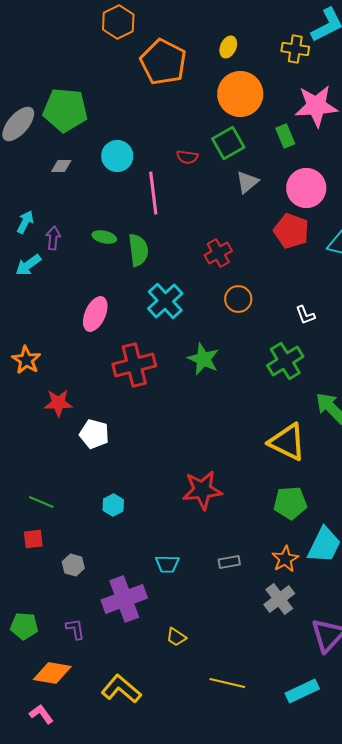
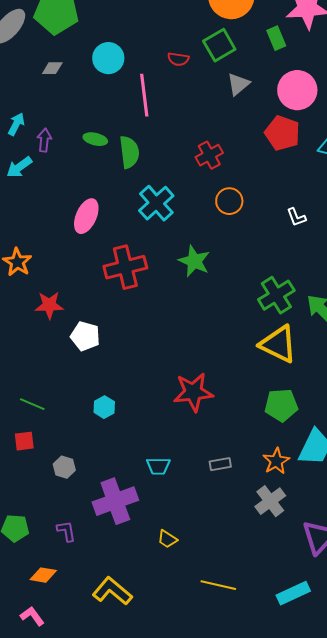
green cross: (285, 361) -> (276, 295), moved
orange diamond: (52, 673) -> (43, 575), size x0.7

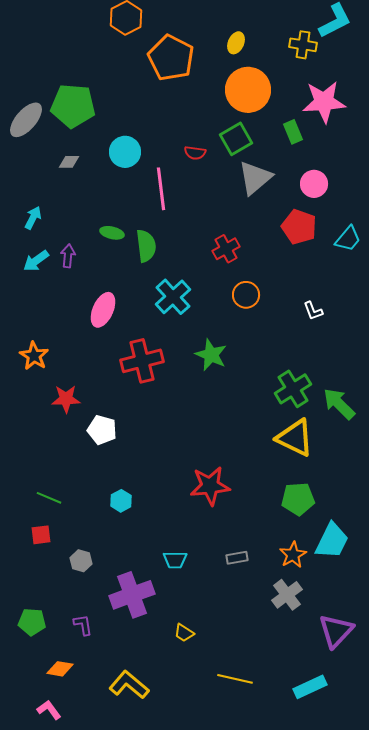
gray triangle: (238, 84) -> (255, 178), size x1.5
pink circle: (297, 90) -> (314, 184), size x0.7
purple arrow: (44, 140) -> (68, 256), moved

